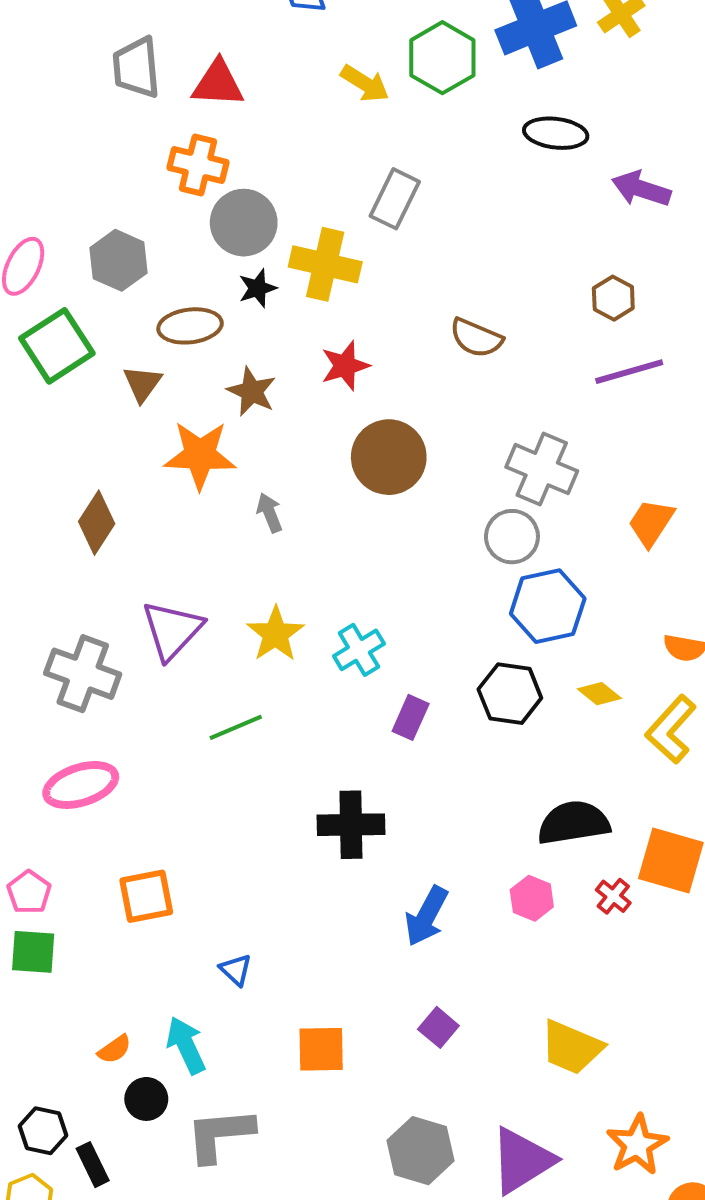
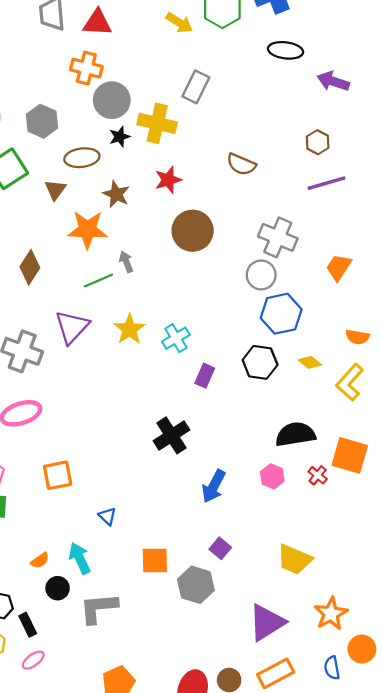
green line: (236, 727) -> (98, 281), moved
black cross: (351, 825) -> (172, 435), turned -32
gray hexagon: (421, 1151) -> (196, 585), moved

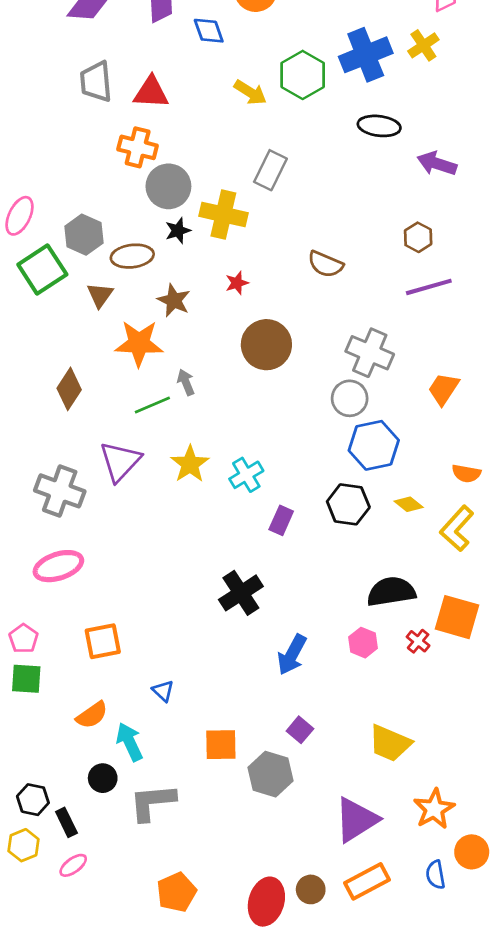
gray hexagon: (42, 121) -> (84, 235), moved
red star: (168, 180) -> (237, 283), size x0.7
orange semicircle: (40, 560) -> (92, 715), moved, size x1.4

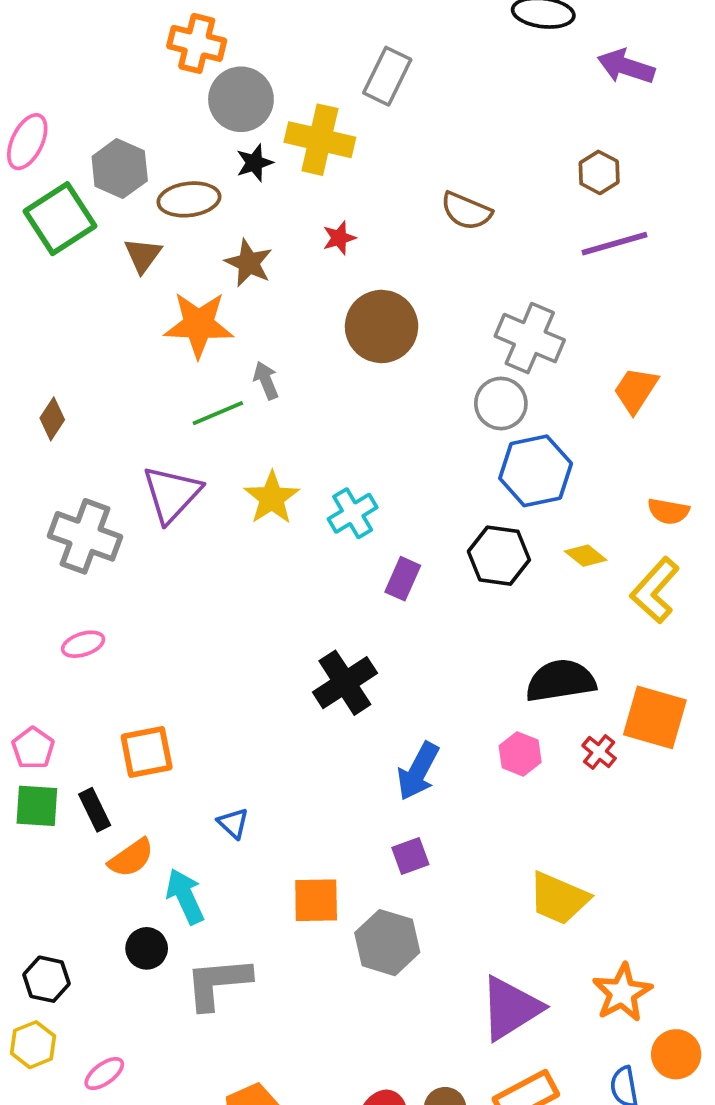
brown diamond: (69, 389) -> (52, 419), moved, size x0.7
pink ellipse: (58, 566) -> (83, 644), size x0.6
purple square: (300, 730) -> (410, 856), moved, turned 30
black rectangle: (66, 822) -> (95, 810), moved

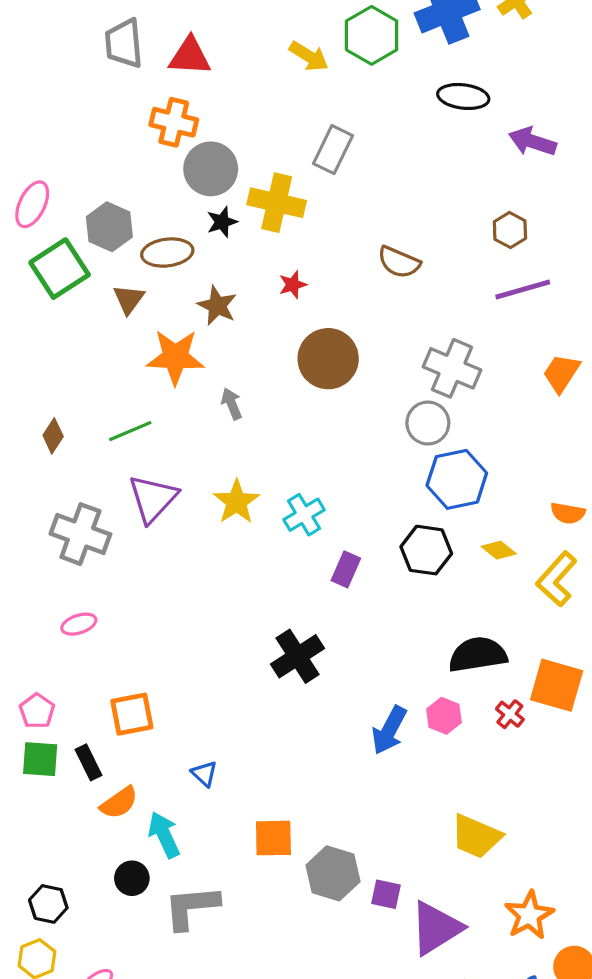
orange trapezoid: (636, 390) -> (561, 373), moved
green line: (218, 413) -> (130, 431), moved
blue arrow: (418, 771) -> (389, 730), moved
purple square: (410, 856) -> (386, 894), moved, turned 32

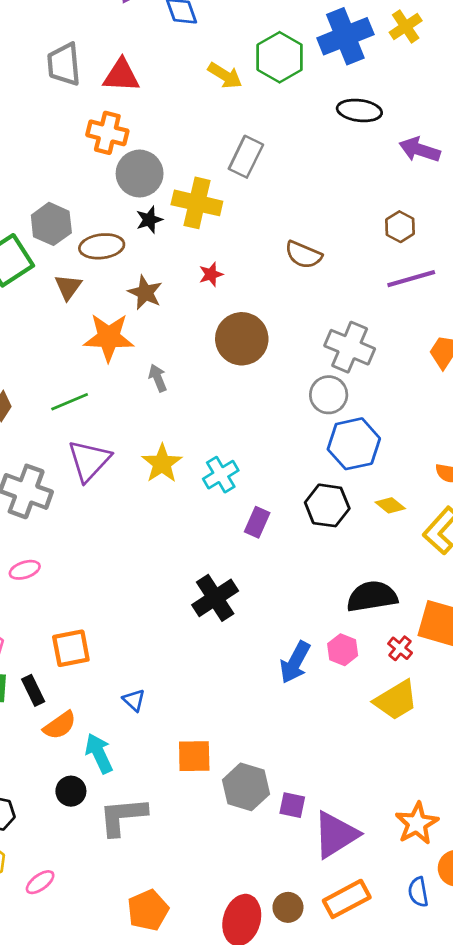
yellow trapezoid: (476, 836) -> (396, 700), moved, turned -54

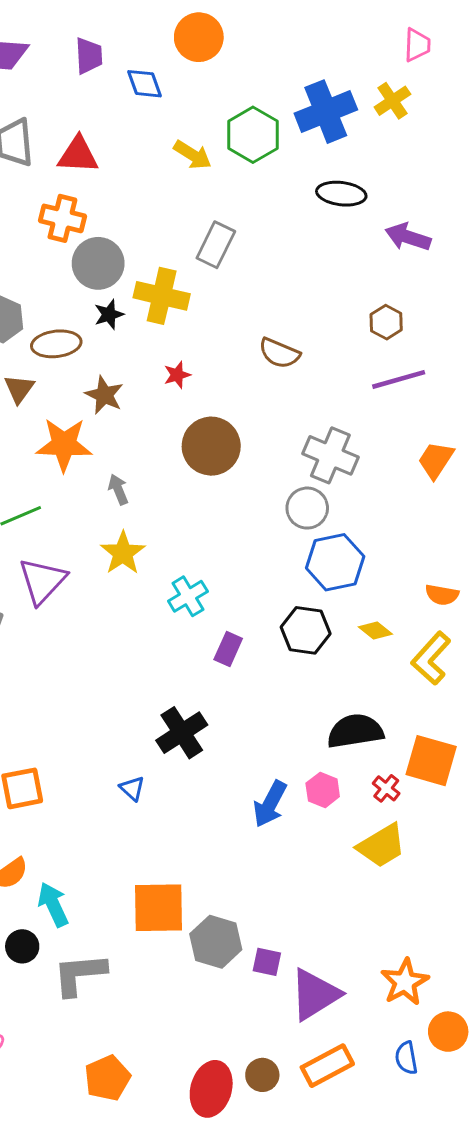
yellow star: (162, 463) -> (123, 553), moved
blue triangle: (134, 700) -> (132, 788), moved
orange square: (194, 756) -> (159, 908), size x1.4

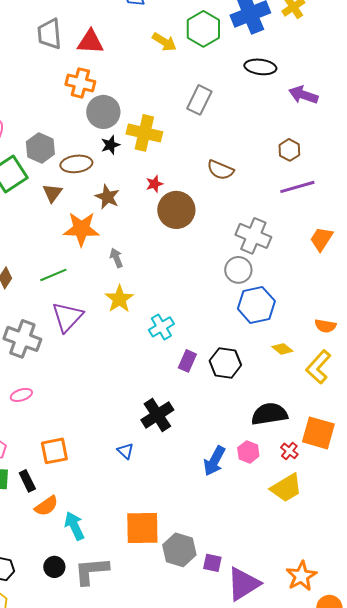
gray rectangle: (216, 245) -> (199, 100), moved
brown circle: (211, 446) -> (176, 210), moved
black hexagon: (306, 630) -> (225, 363), moved
black circle: (22, 946) -> (54, 567), moved

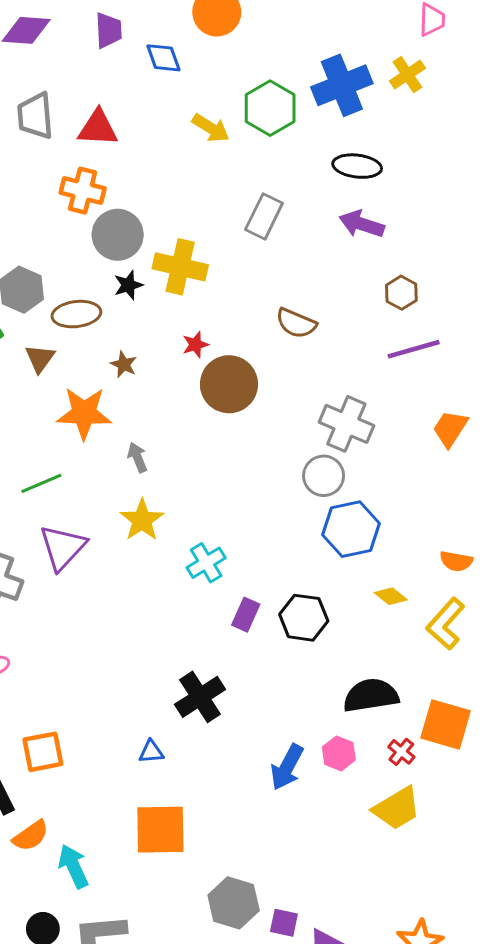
purple arrow: (303, 95) -> (362, 224), moved
brown star: (107, 197) -> (124, 364), size x0.7
blue triangle: (125, 451) -> (151, 752), turned -48
orange square: (142, 528) -> (160, 830), moved

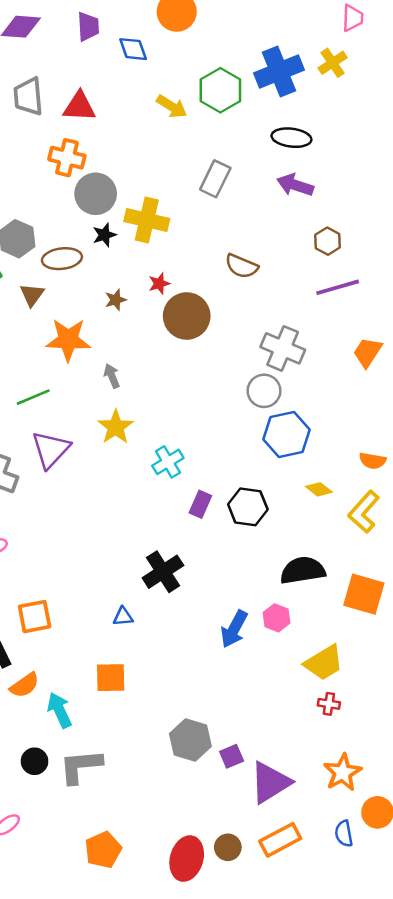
brown star: (124, 364) -> (116, 300), moved, turned 30
red cross: (401, 752) -> (329, 704), moved, turned -30
orange square: (160, 830) -> (111, 678), moved, size x0.7
purple square: (284, 923) -> (232, 756), turned -35

